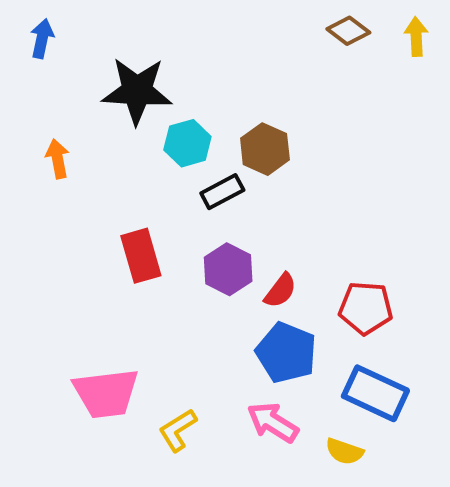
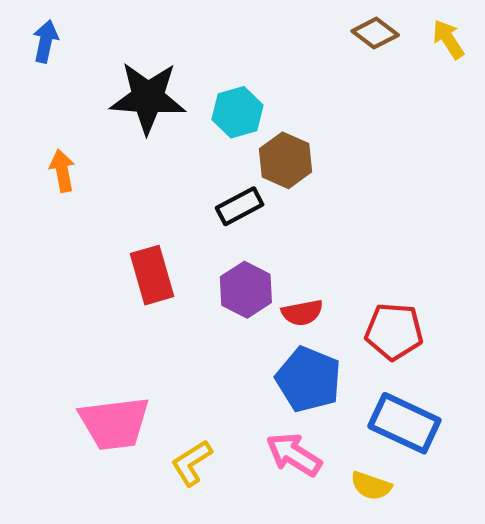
yellow arrow: (416, 37) -> (448, 39), turned -30
cyan hexagon: (187, 143) -> (238, 112), moved
red semicircle: (280, 291) -> (302, 313), turned 42

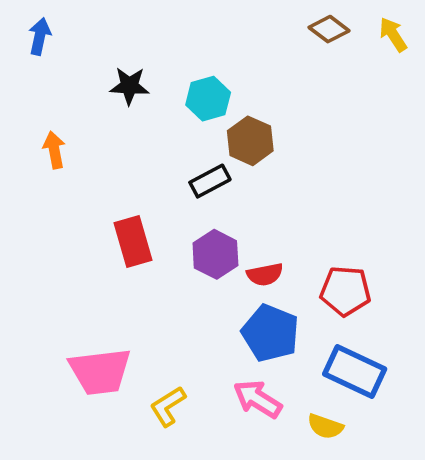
black star: (148, 98) -> (129, 86), size x0.6

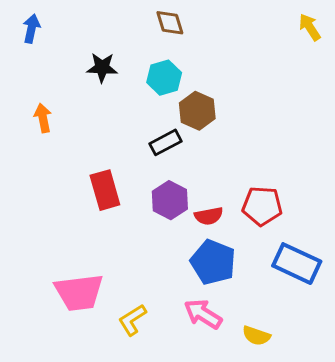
brown diamond: (329, 29) -> (170, 23), moved, turned 36
red pentagon: (345, 291) -> (262, 206), moved
blue rectangle: (355, 371) -> (297, 264), moved

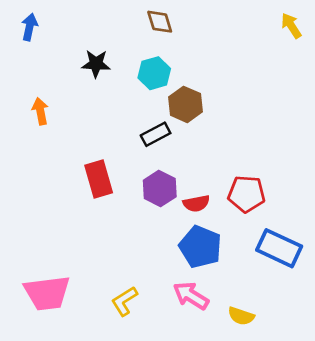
pink trapezoid: (79, 292) -> (47, 293), moved

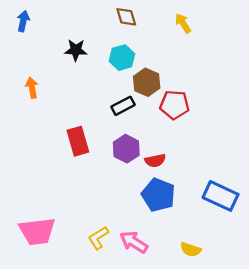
yellow arrow: (291, 26) -> (183, 23), moved
red pentagon: (246, 194) -> (174, 105), moved
pink arrow: (191, 296) -> (134, 242), moved

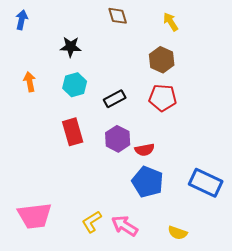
cyan hexagon: (122, 58) -> (75, 85), moved
brown hexagon: (147, 82) -> (162, 60), moved

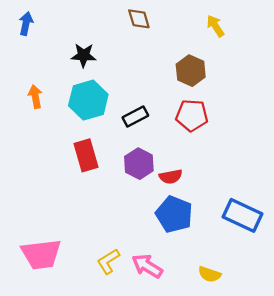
yellow arrow: (171, 22) -> (215, 26), moved
cyan hexagon: (75, 85) -> (88, 100), size x1.4

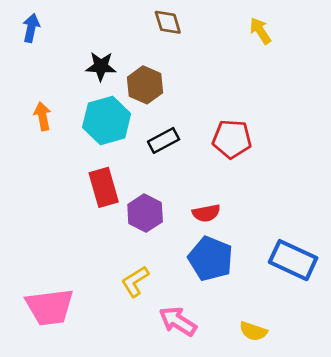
brown hexagon: (191, 71) -> (145, 85), moved
purple hexagon: (139, 164) -> (145, 213), moved
yellow L-shape: (108, 261) -> (135, 281), moved

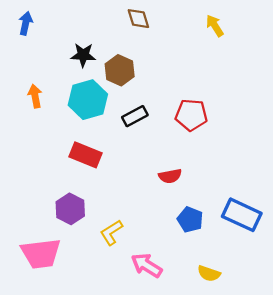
red rectangle: (104, 187) -> (86, 155), turned -52
purple hexagon: (145, 213) -> (70, 209), moved
blue pentagon: (211, 259) -> (190, 219), moved, size x0.7

